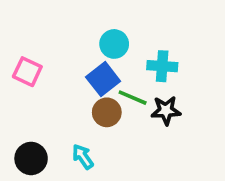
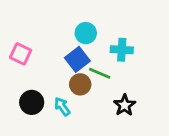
black star: (166, 110) -> (125, 105), moved, turned -30
cyan arrow: (83, 157) -> (62, 107), moved
black circle: (31, 158) -> (32, 102), moved

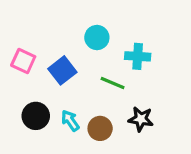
blue square: (77, 59) -> (62, 70), moved
brown circle: (80, 84) -> (100, 128), moved
black star: (125, 105) -> (141, 119), turned -30

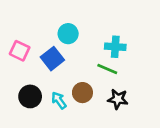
cyan circle: (97, 38) -> (68, 34), moved
green line: (113, 83) -> (107, 69), moved
brown circle: (100, 128) -> (82, 93), moved

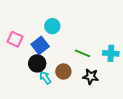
cyan cross: (115, 47) -> (111, 53), moved
black circle: (30, 96) -> (37, 63), moved

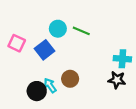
green line: (83, 53) -> (81, 31), moved
black circle: (37, 63) -> (37, 91), moved
black star: (91, 77) -> (117, 80), moved

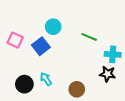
green line: (81, 31) -> (89, 37), moved
brown circle: (70, 79) -> (77, 89), moved
black circle: (37, 91) -> (24, 84), moved

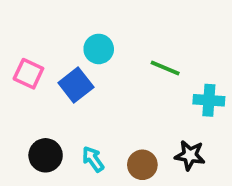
black star: (108, 74) -> (190, 155), moved
cyan arrow: (46, 79) -> (93, 159), moved

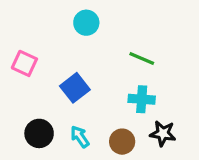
cyan circle: (99, 49) -> (86, 23), moved
blue square: (76, 85) -> (75, 88), moved
cyan cross: (209, 100) -> (142, 99), moved

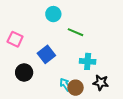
green line: (142, 59) -> (75, 32), moved
black circle: (39, 133) -> (24, 72), moved
cyan arrow: (80, 137) -> (65, 85), moved

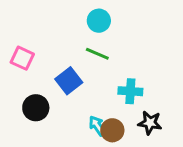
cyan circle: (53, 14) -> (99, 21), moved
green line: (75, 32) -> (97, 54), moved

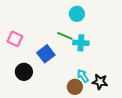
cyan circle: (99, 21) -> (77, 14), moved
cyan cross: (130, 91) -> (81, 43), moved
cyan arrow: (97, 126) -> (83, 76), moved

